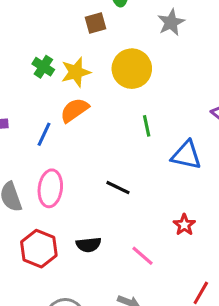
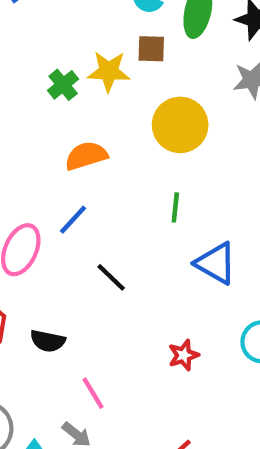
yellow star: (76, 72) -> (109, 71), moved
blue line: (44, 134) -> (73, 220), moved
pink line: (142, 256) -> (93, 393), moved

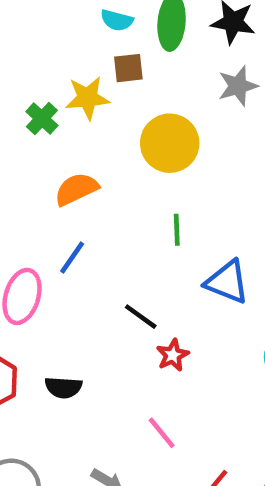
black line: (111, 277) -> (141, 317), moved
red star: (184, 355) -> (173, 355), moved
pink line: (93, 393) -> (162, 433), moved

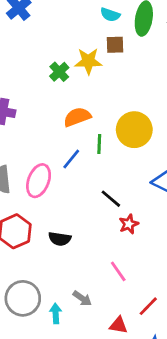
yellow circle: (170, 143) -> (134, 130), moved
green line: (177, 230) -> (99, 144), moved

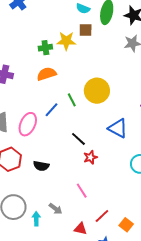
green cross: (59, 72) -> (45, 48), turned 32
orange semicircle: (77, 117) -> (46, 74), moved
green line: (99, 144) -> (72, 100), turned -32

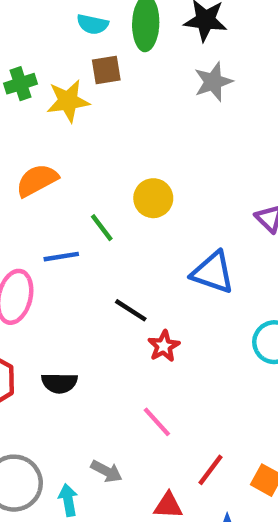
green cross: (45, 48) -> (21, 84), moved
yellow circle: (97, 91) -> (153, 198), size x0.7
blue line: (52, 110) -> (61, 257), turned 49

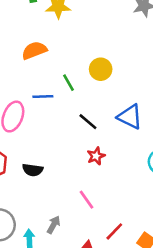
black line: (131, 310) -> (88, 122), moved
gray arrow: (106, 471) -> (54, 225), turned -96

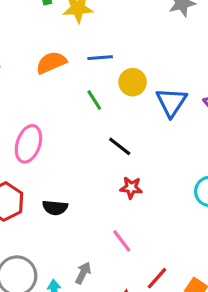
blue line: (43, 96) -> (100, 58), moved
blue triangle: (130, 117) -> (171, 102), moved, turned 40
red star: (96, 156) -> (131, 188), turned 30

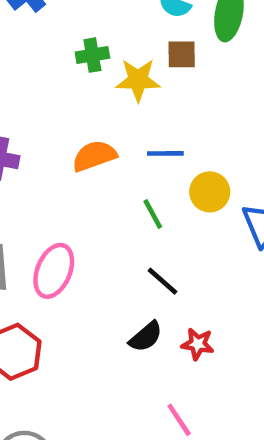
black line: (120, 146) -> (162, 281), moved
black semicircle: (55, 208) -> (146, 337), moved, turned -50

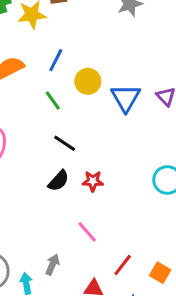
blue line: (165, 153) -> (56, 60), turned -55

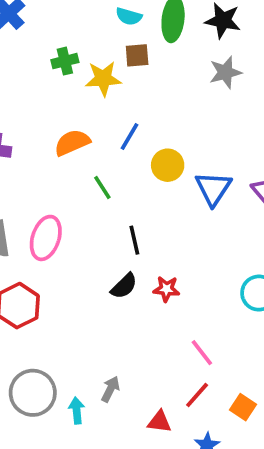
green line: (53, 100) -> (102, 188), moved
black line: (65, 143) -> (134, 240), turned 40
pink line: (87, 232) -> (202, 353), moved

